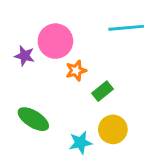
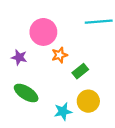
purple star: (25, 56) -> (19, 57), moved

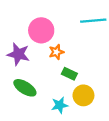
purple star: (19, 57) -> (18, 54), size x1.5
green rectangle: (80, 71) -> (69, 74), moved, turned 64

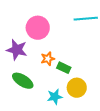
orange star: (56, 52) -> (48, 59), moved

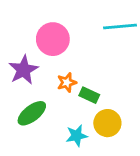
purple star: (17, 50) -> (23, 70), turned 30
green ellipse: (23, 81) -> (32, 113), turned -70

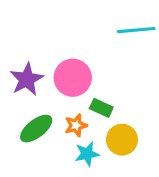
pink circle: (53, 39) -> (73, 78), moved
orange star: (67, 82) -> (76, 125), moved

